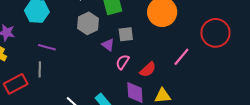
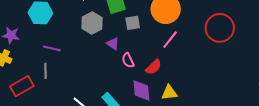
gray square: (126, 34) -> (133, 23), moved
pink line: (181, 57) -> (170, 40), moved
pink semicircle: (123, 62) -> (128, 60), turned -56

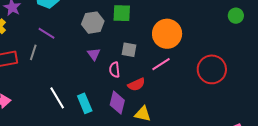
gray square: (133, 23) -> (129, 50), moved
purple triangle: (113, 44) -> (94, 54), moved

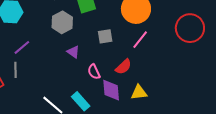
purple line: (47, 33) -> (22, 47), turned -54
pink semicircle: (115, 70) -> (94, 72), moved

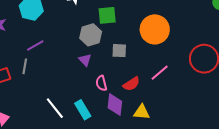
gray hexagon: (62, 22) -> (91, 35), moved
pink line: (140, 40) -> (160, 73), moved

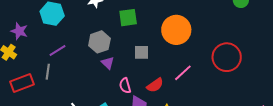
gray hexagon: (91, 35) -> (99, 42), moved

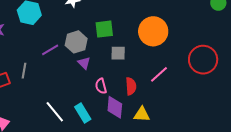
green square: (128, 18) -> (104, 29), moved
purple line: (58, 51) -> (50, 50), moved
red semicircle: (155, 85) -> (131, 86), turned -60

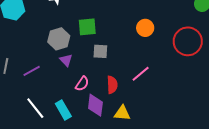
orange circle: (153, 31) -> (145, 28), moved, size x0.6
purple line: (50, 50) -> (32, 71), moved
red circle: (203, 60) -> (188, 41), moved
pink semicircle: (101, 86) -> (82, 84), turned -133

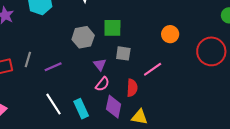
purple triangle: (66, 60) -> (100, 65), moved
pink line: (141, 74) -> (153, 69), moved

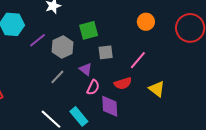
gray line: (28, 60) -> (57, 77), moved, turned 42
purple line: (53, 67) -> (37, 40), moved
red semicircle: (132, 88) -> (123, 83), turned 84
yellow triangle: (140, 117) -> (157, 89), moved, turned 42

